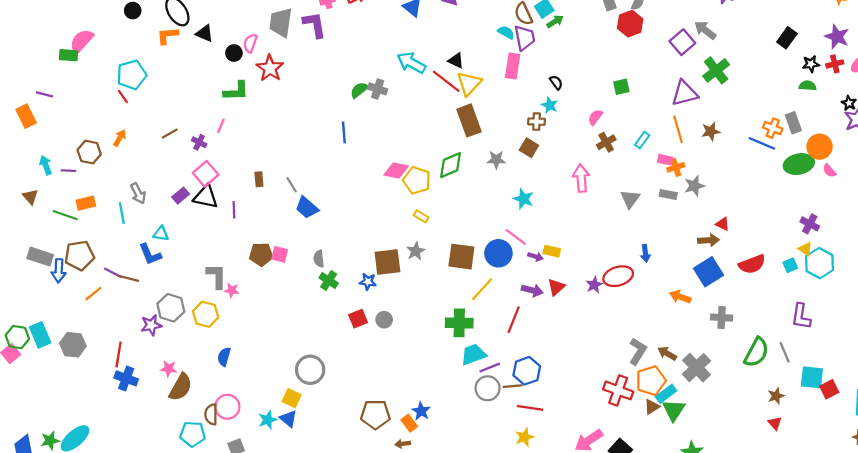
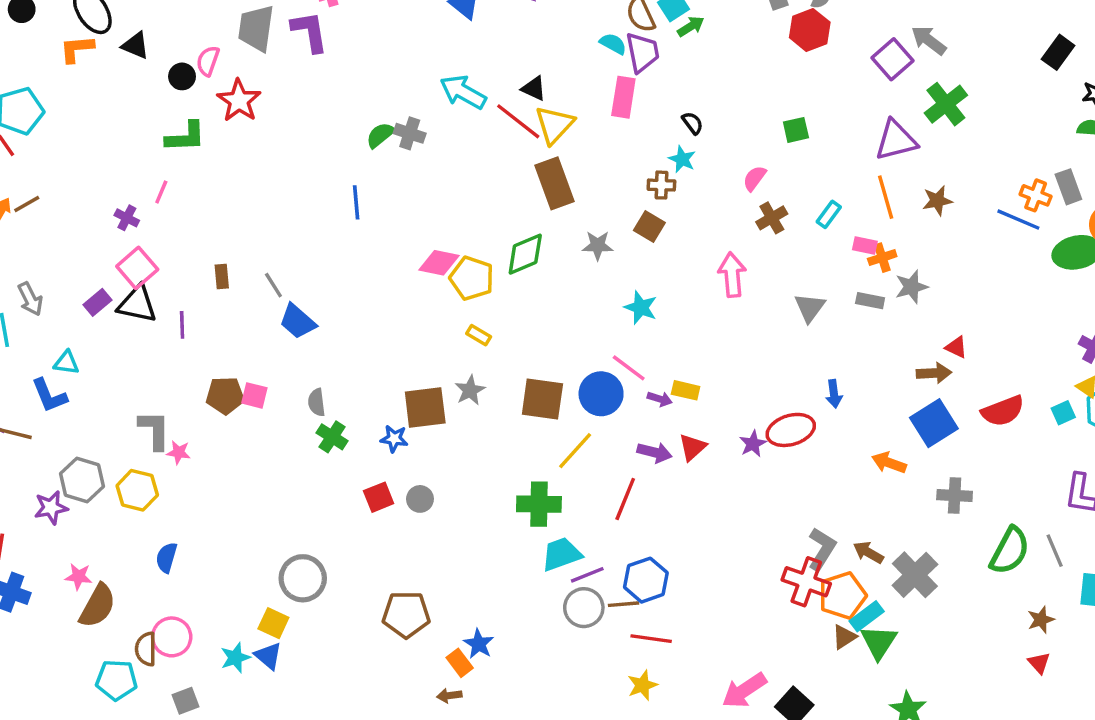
brown line: (170, 134) -> (27, 204), moved
red cross: (618, 390) -> (806, 582), moved
brown pentagon: (375, 414) -> (406, 615), moved

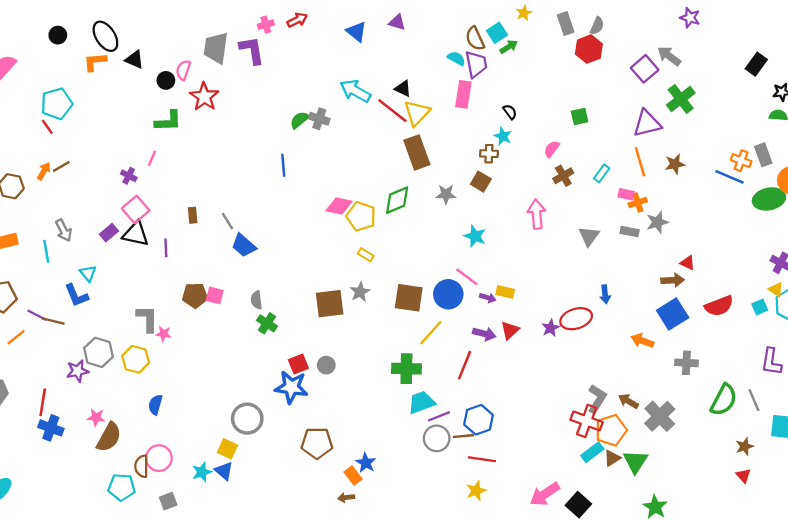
cyan triangle: (66, 363) -> (88, 273), turned 42
blue star: (394, 439) -> (291, 387), moved, size x1.8
cyan rectangle: (867, 616) -> (592, 452), moved

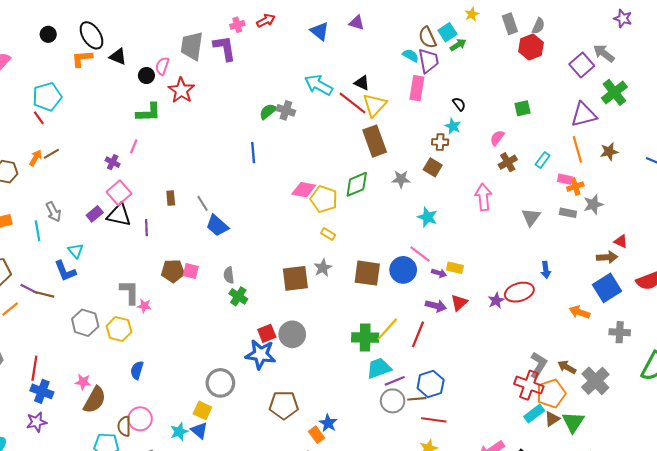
yellow line: (431, 333) -> (387, 329), moved
gray circle: (326, 365) -> (292, 334), size x1.6
purple star: (78, 371) -> (37, 422), moved

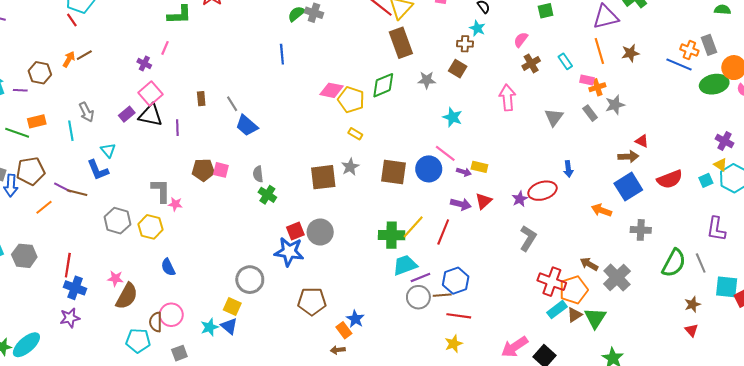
cyan rectangle: (543, 160) -> (565, 61), turned -70
gray rectangle: (568, 213) -> (590, 113), turned 42
gray L-shape: (538, 365) -> (528, 238), moved
blue semicircle: (137, 370) -> (168, 267), turned -42

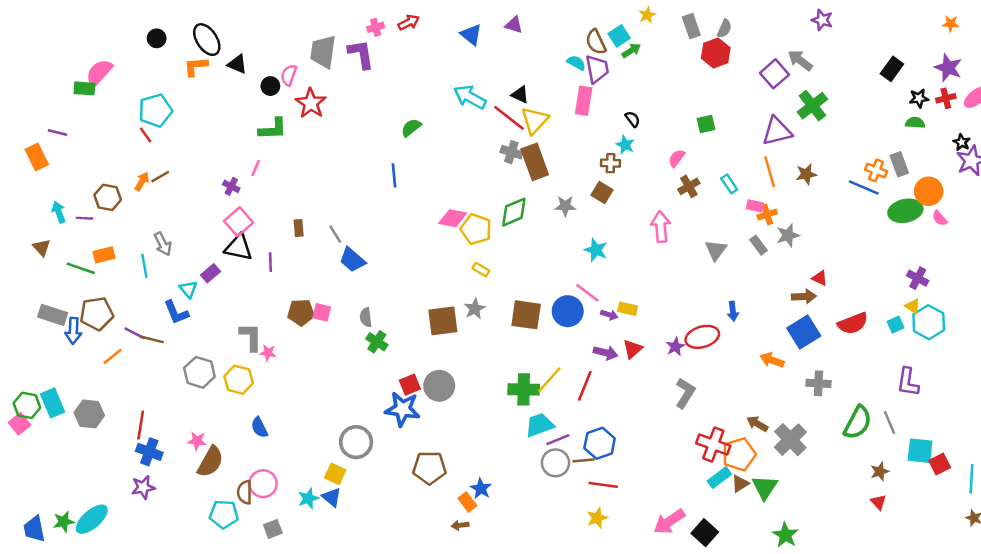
gray cross: (314, 13) -> (511, 152), moved
purple rectangle: (127, 114) -> (210, 273), moved

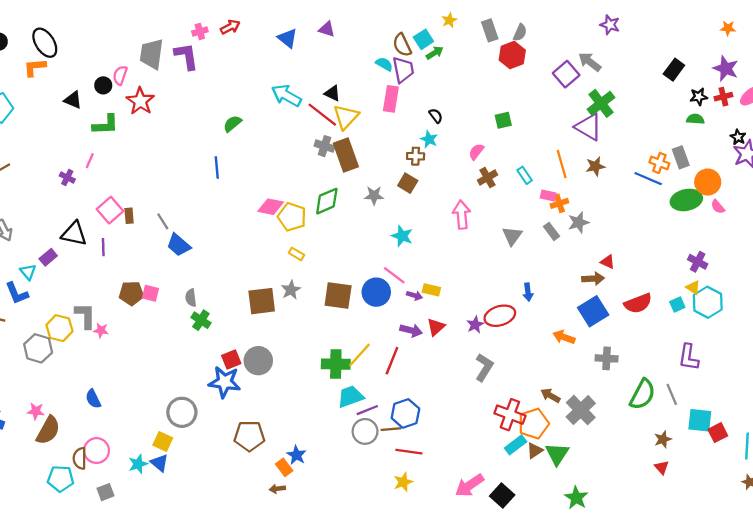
black triangle: (237, 64) -> (73, 100), moved
purple triangle: (777, 131) -> (589, 127), moved, turned 44
pink square: (239, 222) -> (110, 210), moved
yellow hexagon: (239, 380) -> (59, 328), moved

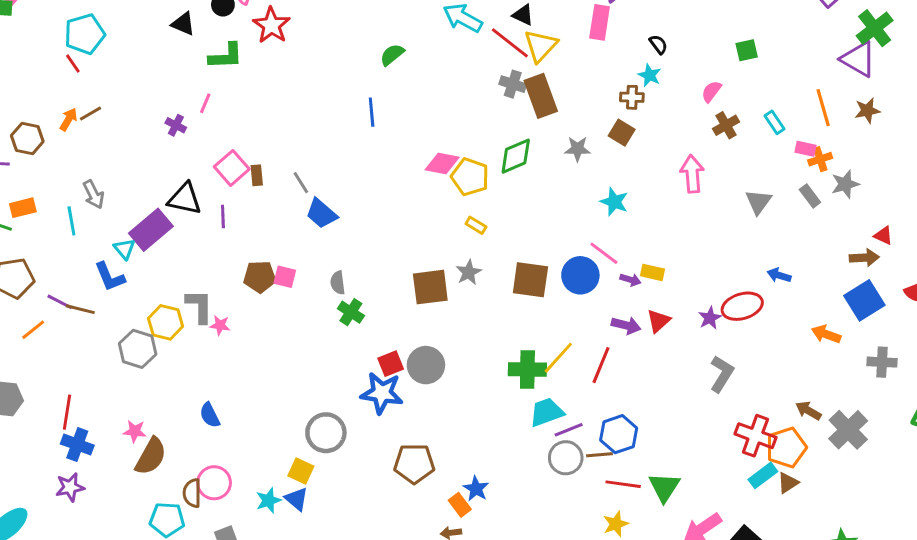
purple rectangle: (48, 257) -> (151, 230), size x1.8
blue arrow: (528, 292) -> (779, 275), turned 114
green triangle: (557, 454) -> (664, 487), moved

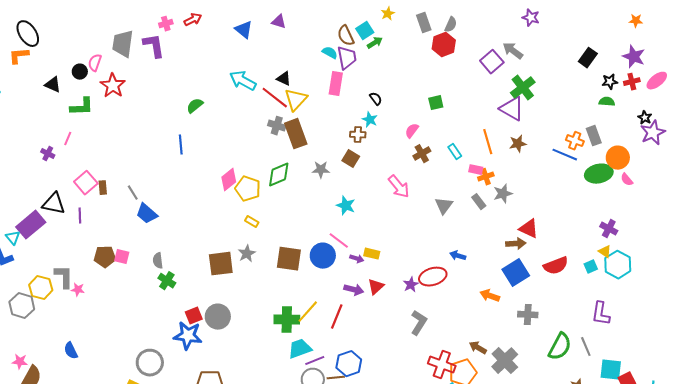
pink diamond: (442, 164) -> (229, 180), turned -50
pink arrow: (692, 174) -> (399, 187), turned 145
red triangle: (883, 236) -> (529, 229), size x1.5

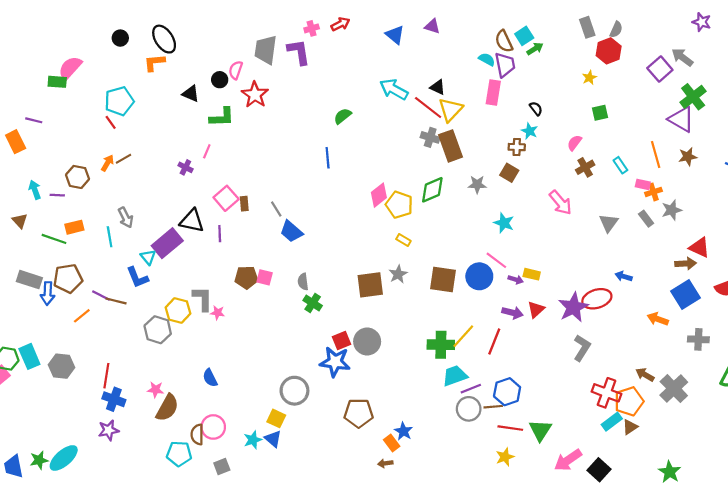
yellow star: (388, 14) -> (589, 78), moved
purple star: (411, 285) -> (573, 307), size x1.8

